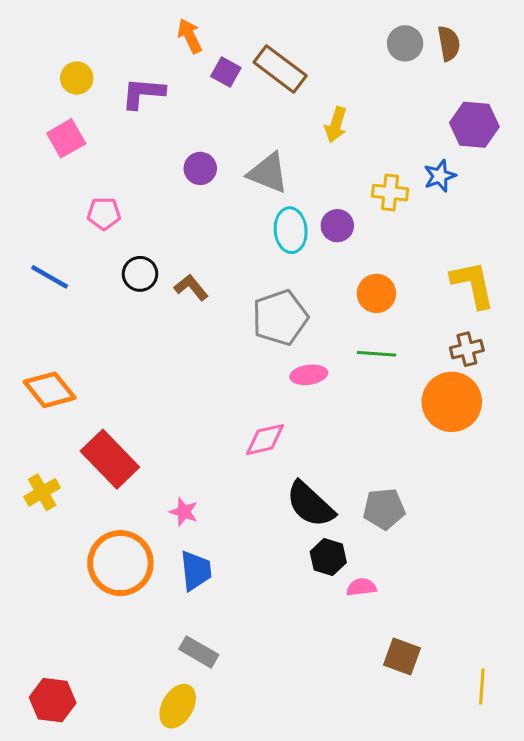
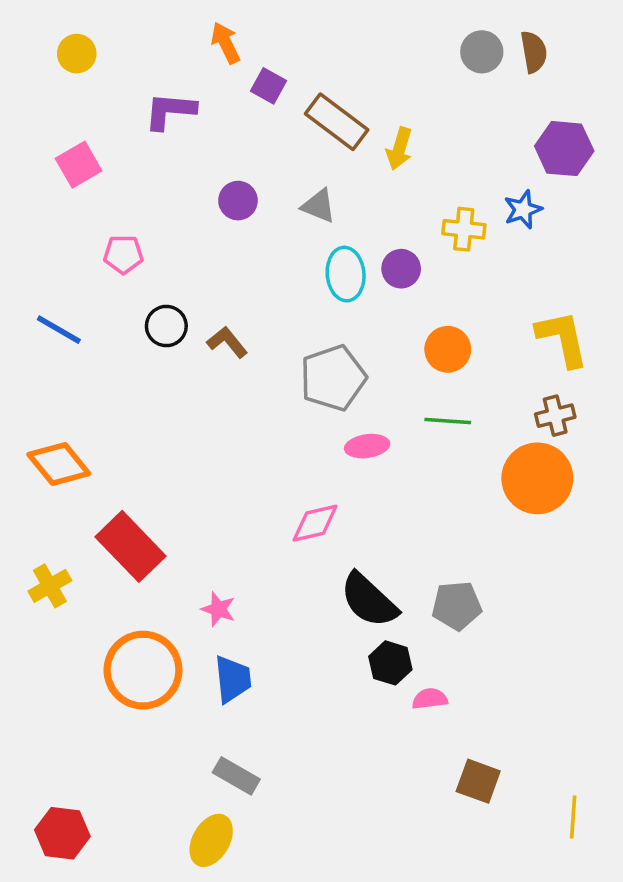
brown rectangle: (280, 69) -> (337, 122), moved
yellow circle: (77, 78) -> (77, 54), moved
gray triangle: (268, 173) -> (319, 206), size x0.7

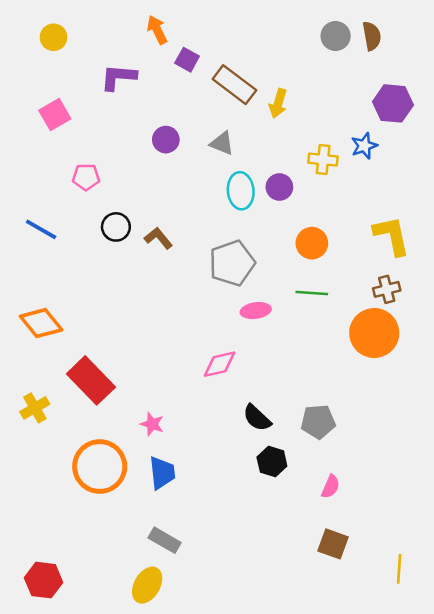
black semicircle: (369, 600) -> (257, 418), size x0.7
pink semicircle: (430, 699) -> (331, 486), moved, turned 120

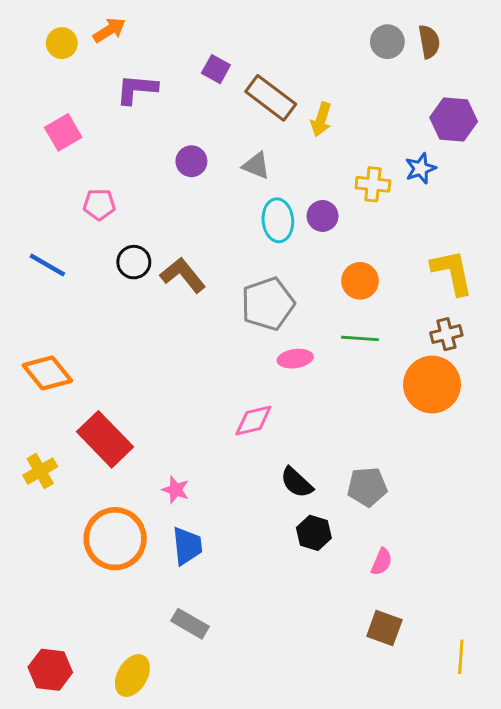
orange arrow: (157, 30) -> (109, 30), moved, turned 84
brown L-shape: (158, 238) -> (183, 275), size x1.4
yellow ellipse: (147, 585) -> (132, 676), moved

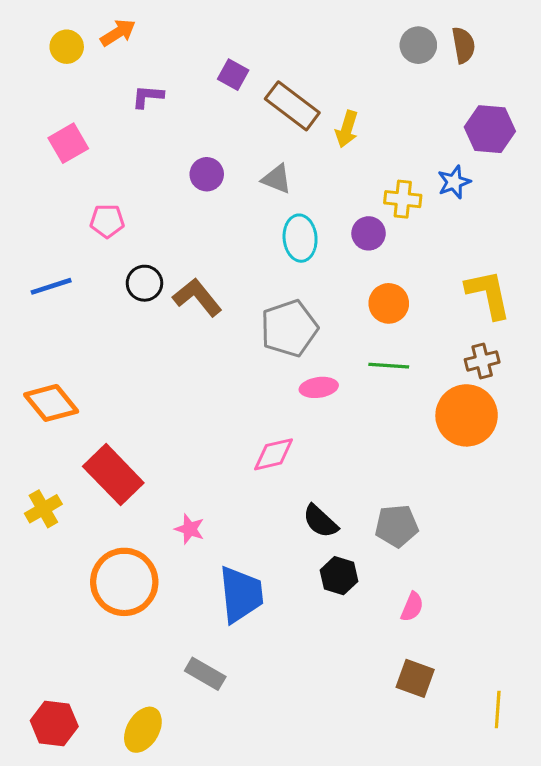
purple L-shape: (137, 89) -> (148, 96), size x0.7
purple circle: (323, 216) -> (369, 233), moved
blue line: (47, 265) -> (51, 286), turned -48
blue trapezoid: (187, 546) -> (241, 594), moved, size x1.4

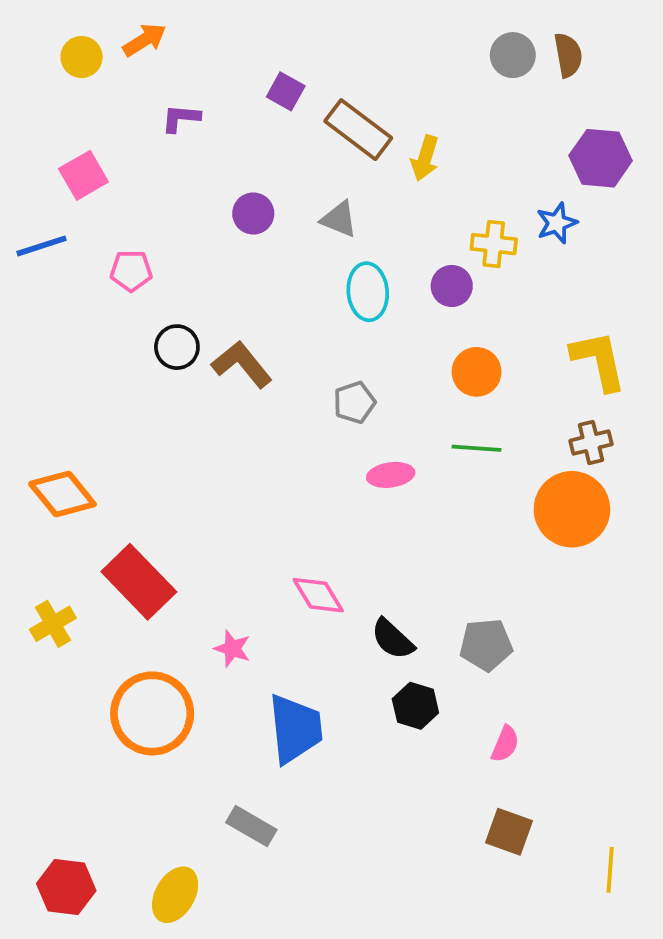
blue line: (51, 286) -> (41, 246), moved
gray pentagon: (289, 328) -> (354, 402), size x0.6
pink diamond: (274, 454) -> (318, 595), moved, turned 72

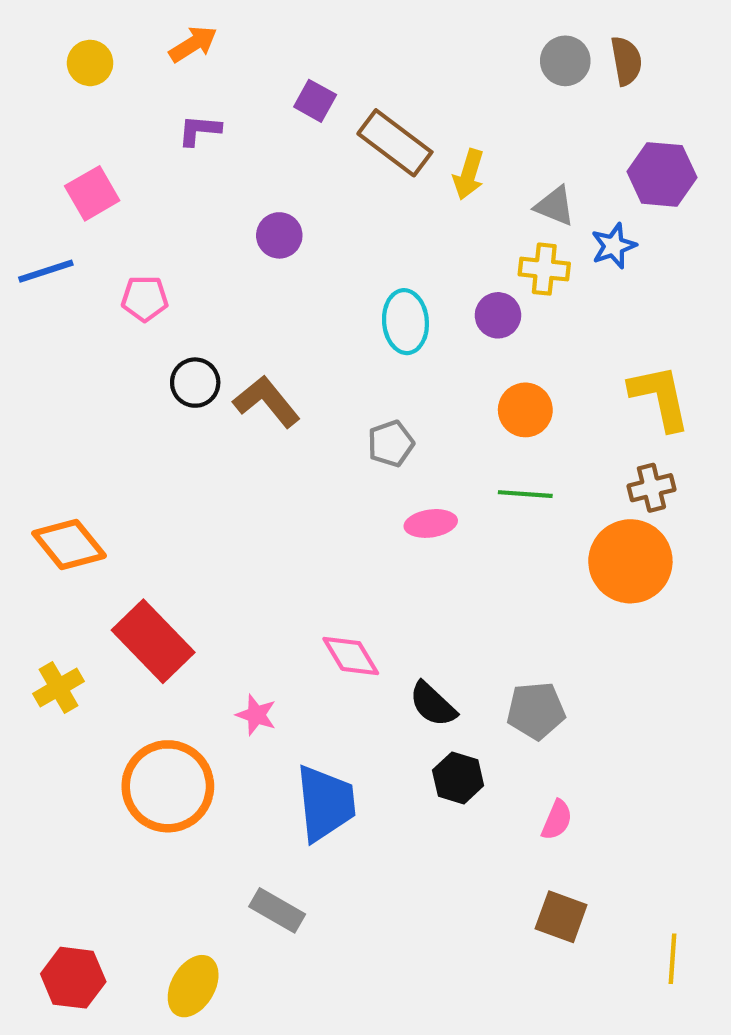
orange arrow: (144, 40) -> (193, 44), moved
gray triangle: (339, 219) -> (555, 206), moved

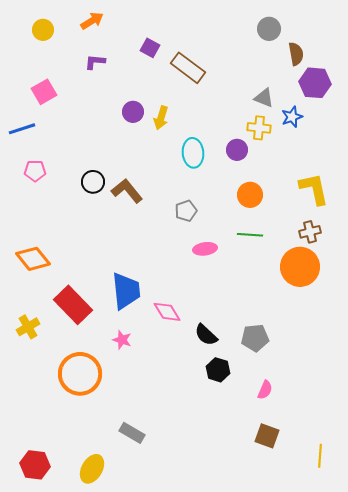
brown semicircle: (626, 61) -> (296, 54), moved
yellow arrow: (469, 174) -> (161, 118), moved
pink pentagon: (145, 298) -> (35, 171), moved
blue trapezoid: (326, 803) -> (126, 291), moved

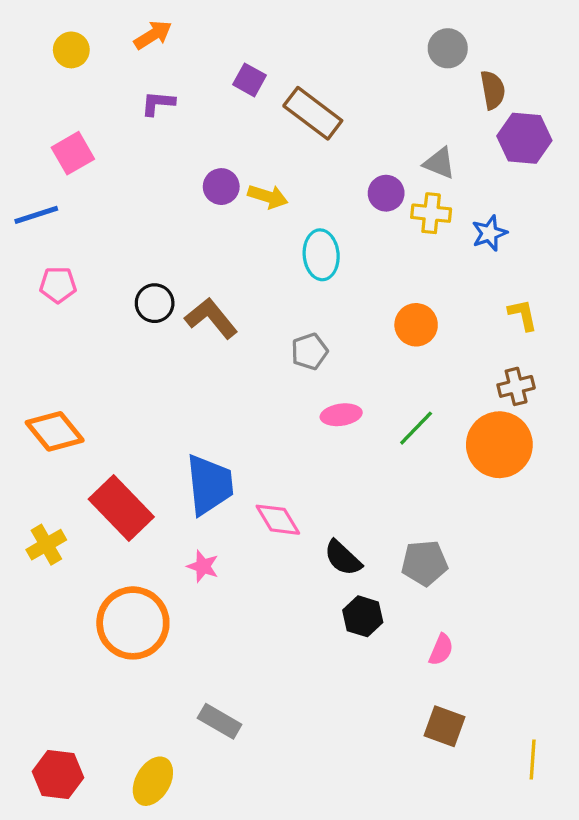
blue star: (292, 117) -> (489, 233), moved
yellow arrow: (161, 118) -> (268, 197), turned -90
purple circle: (237, 150) -> (386, 193), moved
yellow L-shape: (314, 189) -> (523, 315), size x0.6
green line: (250, 235) -> (416, 428), moved, turned -50

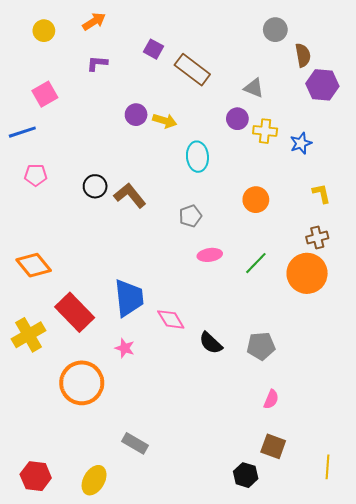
gray triangle: (439, 163) -> (254, 88), moved
yellow cross: (46, 545) -> (28, 335), size x1.4
black hexagon: (363, 616) -> (246, 475), moved

